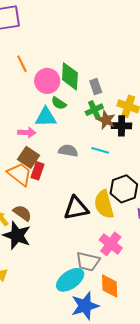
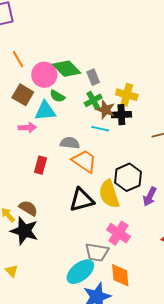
green diamond: (70, 76) -> (67, 69), turned -44
cyan line: (100, 150) -> (100, 129), moved
brown square: (28, 157) -> (23, 95), moved
orange trapezoid: (20, 174) -> (84, 161), moved

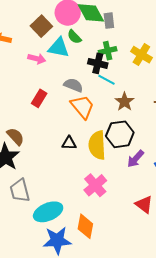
gray rectangle: (93, 77) -> (109, 21), moved
brown star: (106, 110) -> (125, 102), moved
black cross: (121, 115) -> (98, 63), moved
black triangle: (82, 200) -> (69, 143), size x0.6
gray trapezoid: (97, 252) -> (20, 191), moved, turned 50

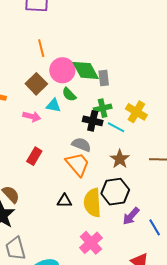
cyan triangle: (59, 48) -> (53, 105), size x0.7
cyan line: (106, 80) -> (116, 127), moved
gray semicircle: (73, 85) -> (81, 145), moved

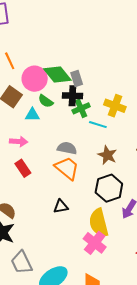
pink arrow: (32, 116) -> (19, 141), moved
black cross: (93, 121) -> (72, 96), moved
red rectangle: (34, 156) -> (23, 168), turned -54
yellow semicircle: (92, 203) -> (99, 223), moved

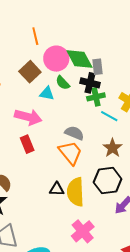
pink arrow: (19, 141) -> (28, 117), size x1.5
yellow semicircle: (99, 223) -> (76, 192), moved

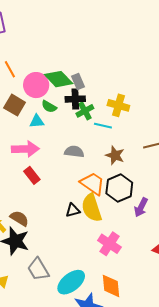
orange trapezoid: (70, 153) -> (92, 184), moved

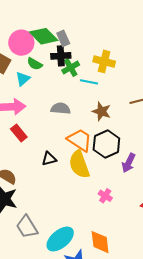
cyan triangle: (37, 121) -> (23, 79), turned -35
black triangle: (73, 210) -> (49, 159), moved
pink cross: (109, 244) -> (105, 196), moved, size x0.6

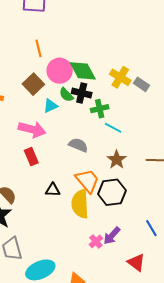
gray rectangle: (63, 38) -> (141, 84), moved, turned -49
black cross: (61, 56) -> (82, 93), moved
yellow cross: (104, 61) -> (120, 77), moved
purple arrow: (129, 163) -> (112, 236), moved

